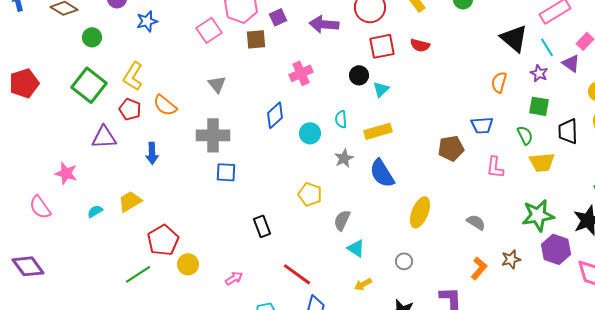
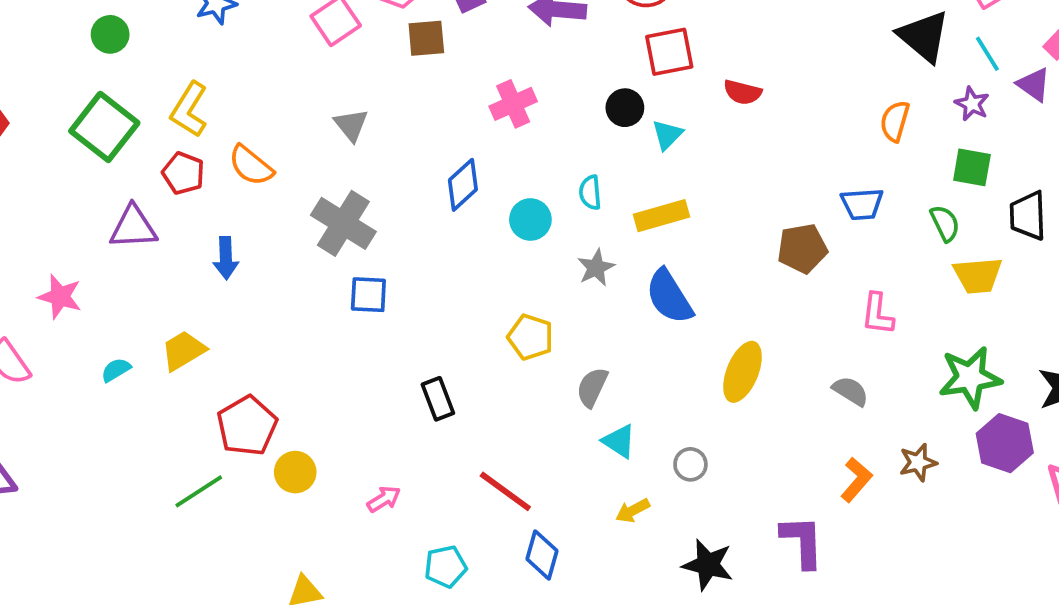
red semicircle: (420, 45) -> (743, 92), moved
gray cross: (213, 135) -> (343, 223), turned 32
pink L-shape: (495, 167) -> (877, 314), moved
gray circle: (404, 261) -> (690, 464), moved

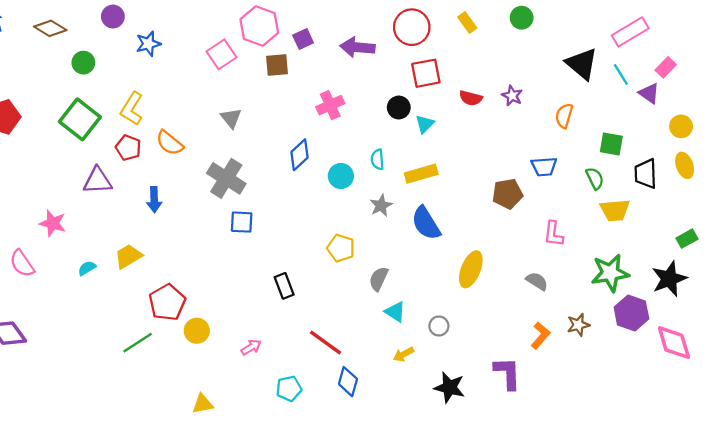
purple star: (972, 104) -> (512, 96), moved

